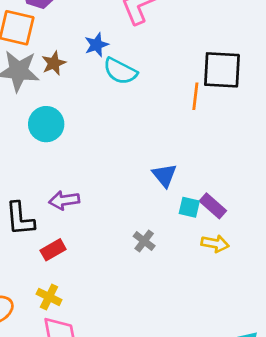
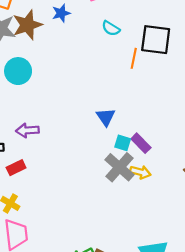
brown star: (54, 63) -> (27, 25), size x1.6
cyan semicircle: (120, 71) -> (111, 28), moved, size x0.7
gray cross: (144, 241) -> (119, 167), moved, size x1.8

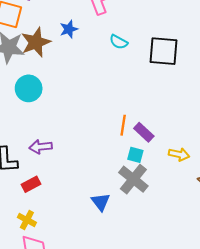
orange line: (134, 58) -> (123, 125), moved
blue triangle: (106, 117) -> (101, 202), moved
purple rectangle: (141, 143) -> (144, 132), moved
yellow arrow: (140, 172) -> (179, 154), moved

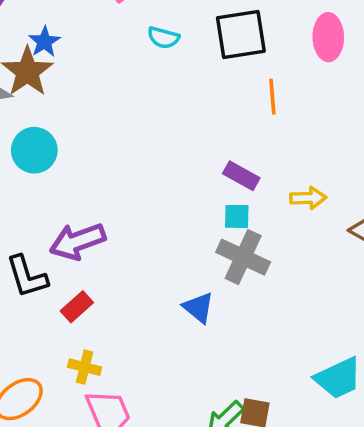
blue star: (69, 29) -> (44, 42), moved
orange line: (123, 125) -> (272, 97), moved
purple arrow: (41, 147) -> (78, 241), size x1.4

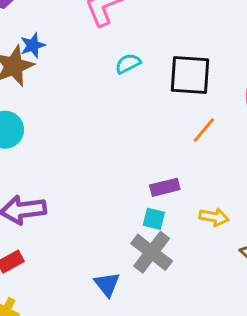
cyan semicircle: (163, 38) -> (128, 64), turned 125
orange line: (272, 97) -> (204, 130), turned 32
purple rectangle: (241, 176) -> (165, 187), turned -56

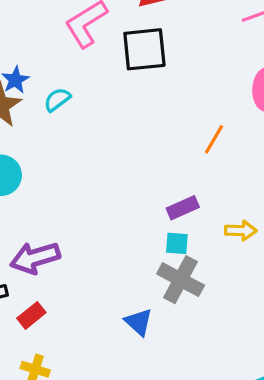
cyan semicircle: (128, 64) -> (57, 100), moved
black square: (190, 75) -> (144, 49), moved

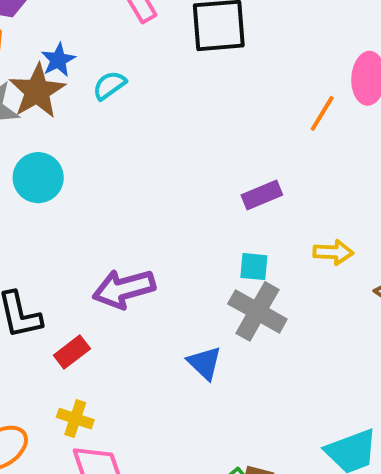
orange line: (214, 139) -> (322, 113), moved
purple rectangle: (183, 208) -> (262, 195), moved
purple arrow: (35, 258) -> (124, 289), moved

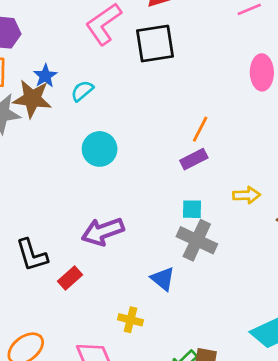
brown star: (37, 91) -> (32, 99), turned -30
orange line: (322, 113) -> (200, 129), moved
cyan circle: (38, 178) -> (100, 149), moved
yellow cross: (75, 419) -> (130, 320), moved

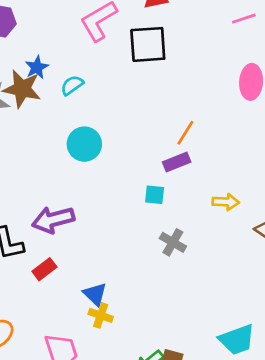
cyan square: (192, 209) -> (155, 195), moved
purple arrow: (103, 231) -> (53, 220), moved
gray cross: (197, 240) -> (173, 242), size x0.7
blue triangle: (163, 279) -> (95, 294), moved

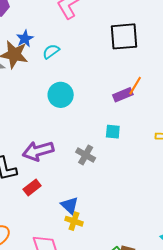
black square: (148, 44) -> (124, 36), moved
purple rectangle: (177, 162) -> (123, 95), moved
gray cross: (173, 242) -> (86, 155), moved

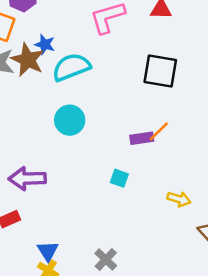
blue star: (25, 39) -> (45, 44), turned 30
cyan semicircle: (51, 51) -> (71, 67), size x1.8
gray cross: (86, 155) -> (106, 260), moved

